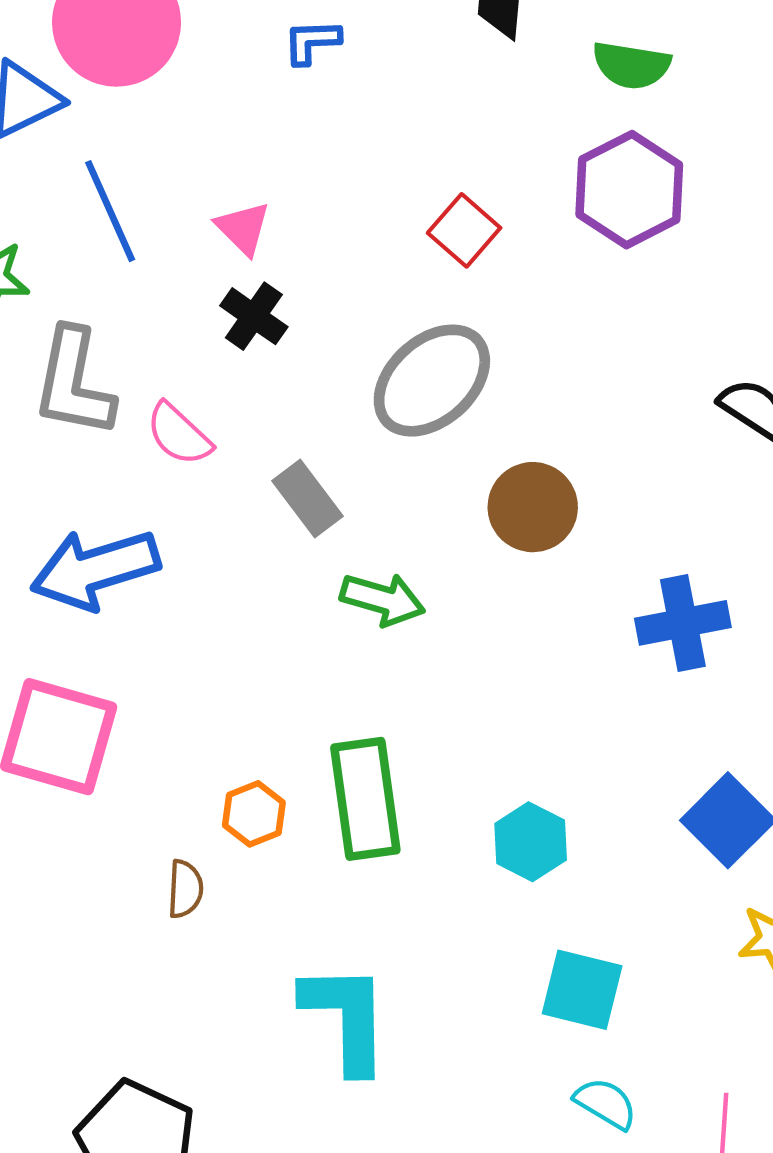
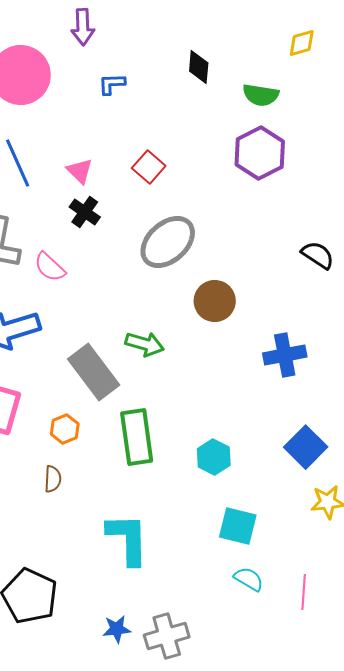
red square: (464, 230) -> (149, 167), moved
gray rectangle: (307, 499) -> (94, 372), moved, size x1.6
orange hexagon: (254, 814) -> (65, 429), moved

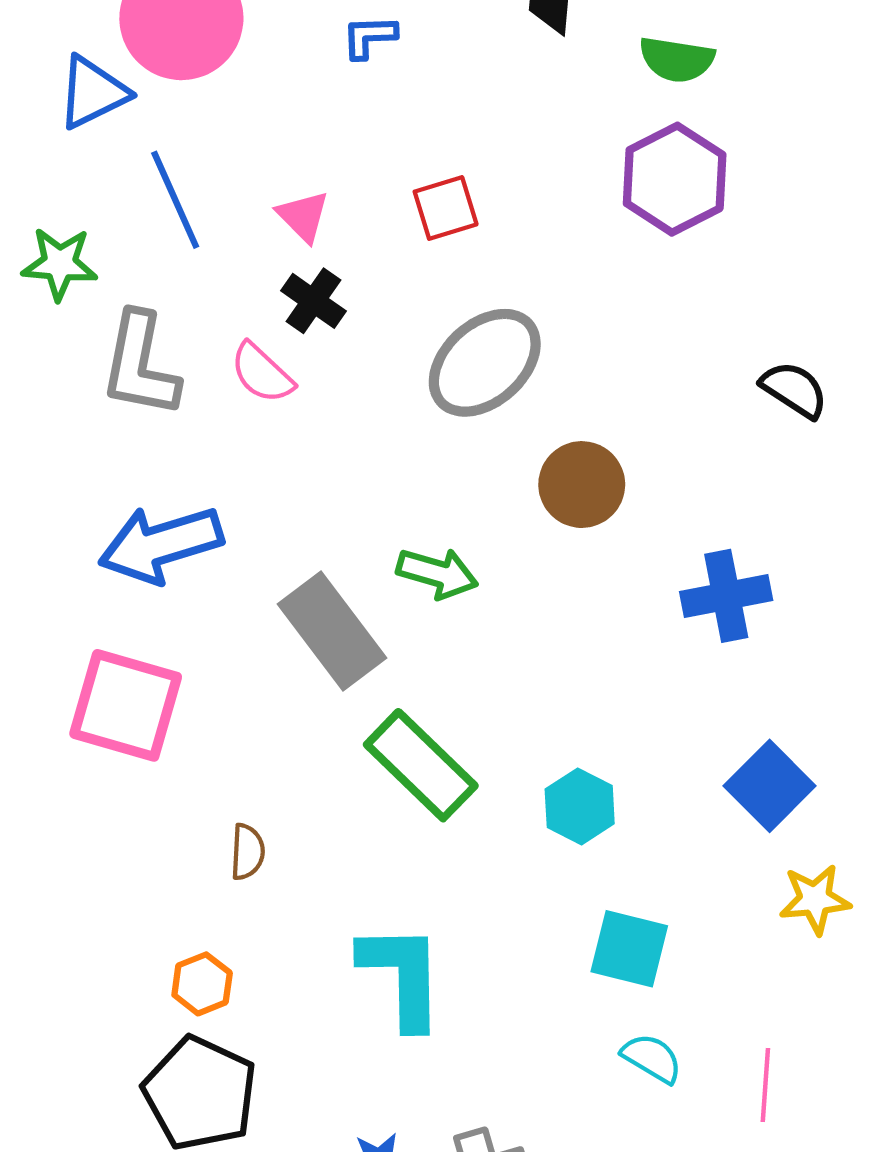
red square: (149, 167) -> (446, 208), turned 32
pink semicircle: (50, 267) -> (262, 373), moved
orange hexagon: (65, 429) -> (202, 984), moved
green rectangle: (137, 437) -> (421, 765), turned -38

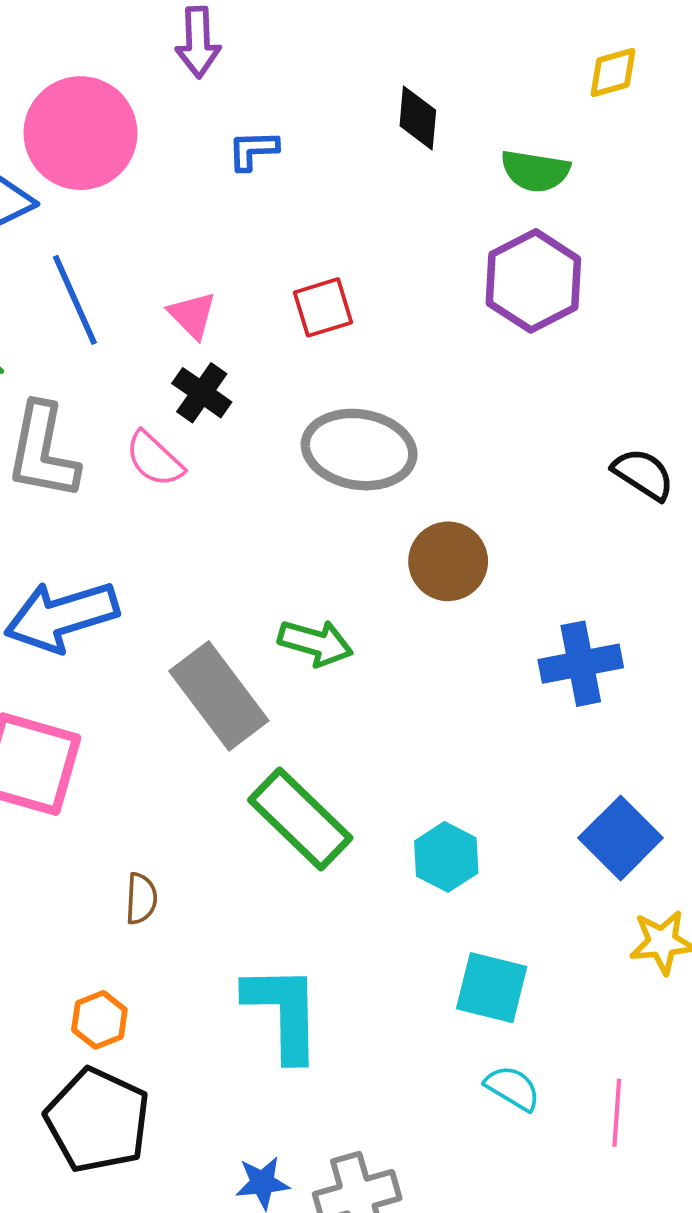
gray ellipse: (485, 363) -> (359, 450), turned 51

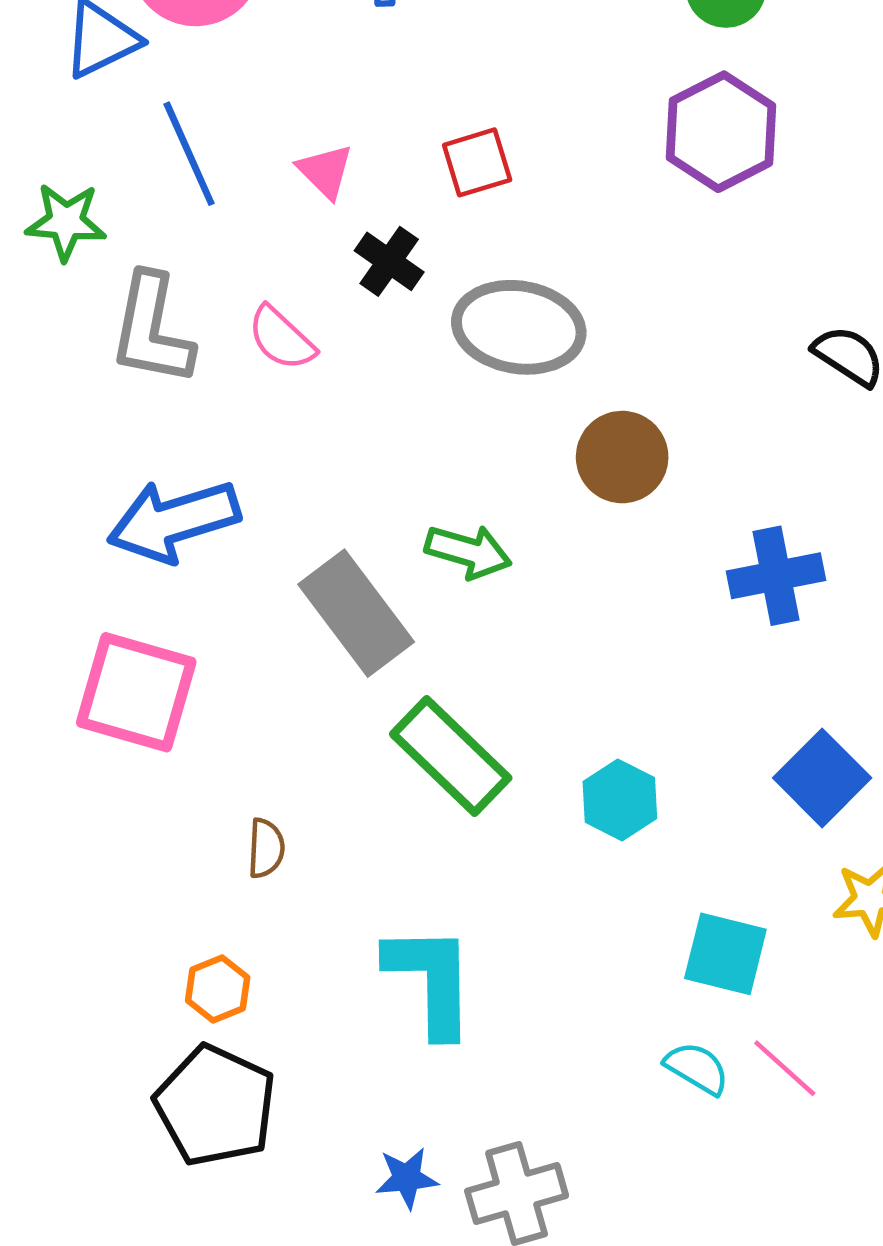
black cross: (202, 393) -> (389, 261), moved
cyan square: (492, 988) -> (725, 954), moved
pink line: (617, 1113) -> (785, 1068), moved, turned -52

